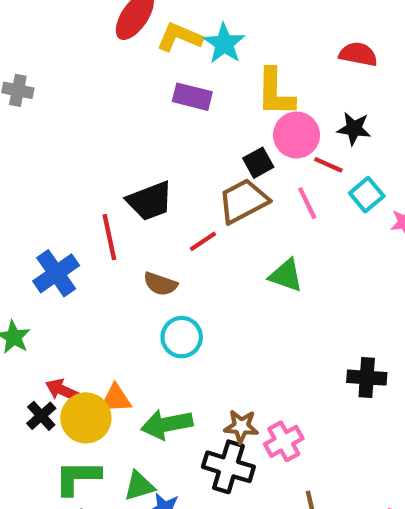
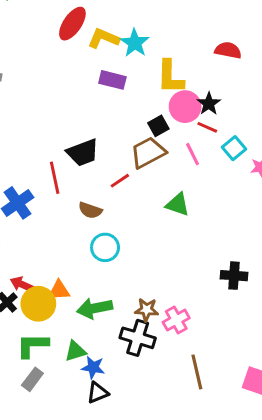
black star: (354, 129) -> (209, 104), moved, turned 30

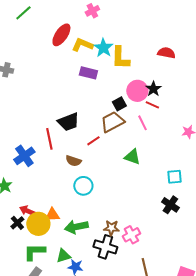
yellow L-shape: (170, 77) -> (120, 58), moved
cyan square: (234, 148) -> (174, 177), moved, turned 35
black cross: (234, 276) -> (170, 205), turned 30

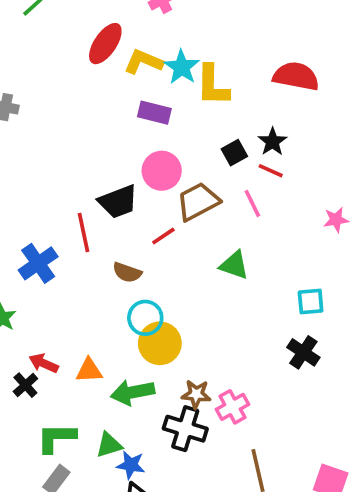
red semicircle: (166, 53) -> (296, 76), size x1.4
pink circle: (137, 91) -> (162, 171), moved
black square: (119, 104) -> (234, 153), moved
yellow circle: (38, 224) -> (160, 343), moved

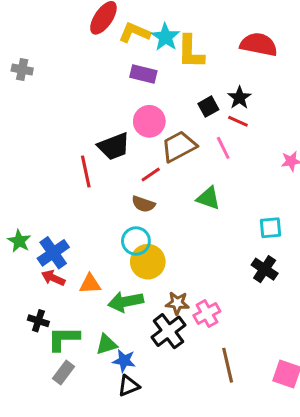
blue cross: (38, 263) -> (53, 253), moved
brown semicircle: (127, 272) -> (143, 204), moved
black cross: (25, 385) -> (38, 321), moved, turned -30
black cross: (185, 429) -> (168, 331), turned 36

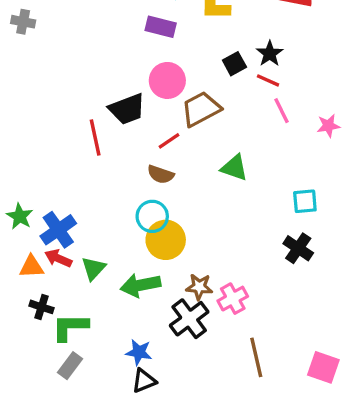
pink line: (223, 148) -> (281, 111), moved
orange triangle: (90, 284) -> (31, 267), moved
green triangle: (106, 344) -> (94, 268), moved, turned -30

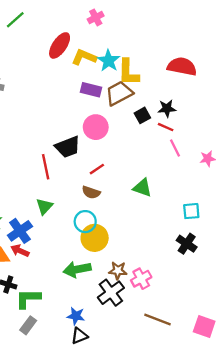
black star: (270, 54) -> (167, 108), turned 30
brown trapezoid: (201, 109) -> (119, 93), moved
green triangle: (94, 268) -> (44, 206), moved
brown line: (256, 357) -> (158, 319), turned -56

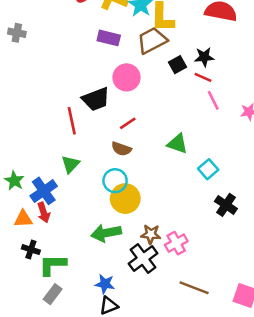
purple rectangle: (91, 90) -> (109, 38), moved
cyan square: (191, 211) -> (208, 169), moved, turned -36
red arrow: (20, 251) -> (44, 213), turned -132

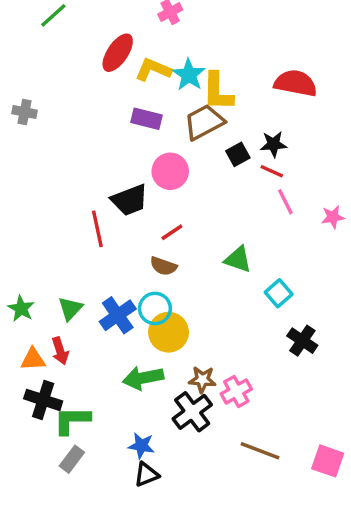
green triangle: (70, 164) -> (70, 308), moved
blue cross: (44, 191) -> (118, 315), moved
black cross: (31, 250) -> (43, 400), size x1.5

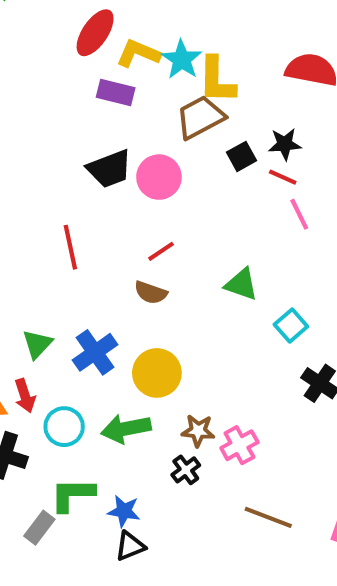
purple rectangle: (146, 119) -> (116, 93), moved
black trapezoid: (130, 200) -> (109, 169), moved
cyan circle: (155, 308) -> (64, 427), moved
black cross: (192, 412) -> (186, 470), size x0.6
green L-shape: (72, 420) -> (72, 495), moved

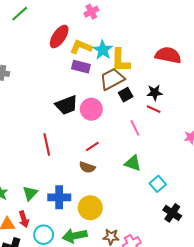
purple rectangle: (116, 93) -> (81, 67), moved
black square: (241, 156) -> (126, 95), moved
pink line: (299, 214) -> (135, 128), moved
blue cross: (95, 352) -> (59, 197), turned 35

